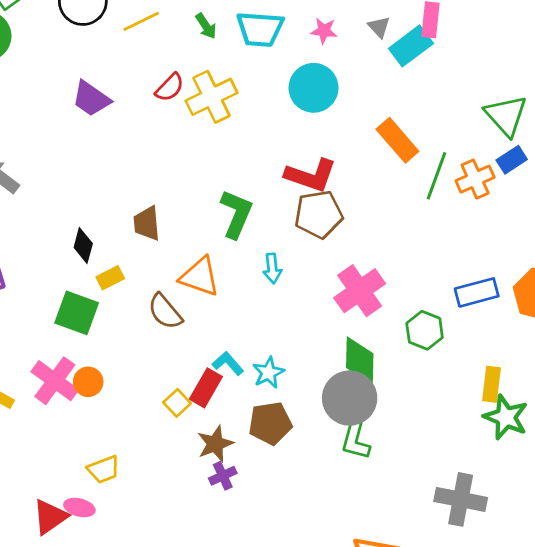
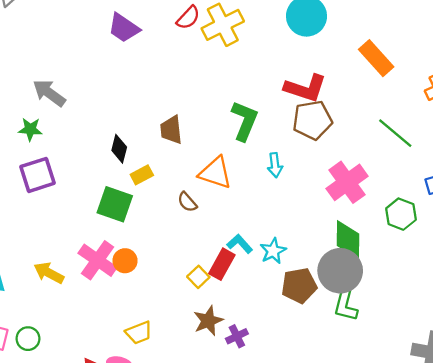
green line: (436, 176) -> (395, 133), moved, turned -69
brown semicircle: (165, 312) -> (187, 202), size x0.7
brown pentagon: (270, 423) -> (299, 286), moved
brown star: (215, 444) -> (208, 321), moved

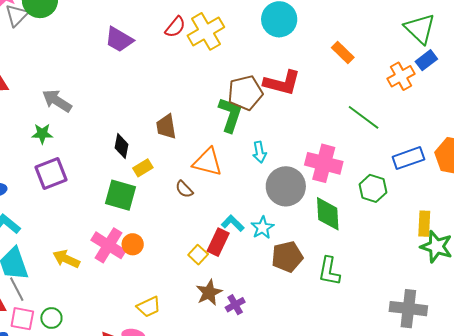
orange rectangle: (376, 58) -> (343, 52), size x0.7
brown pentagon: (312, 120) -> (245, 93), moved
pink cross: (347, 182) -> (324, 163), turned -36
gray circle: (340, 271) -> (286, 186), moved

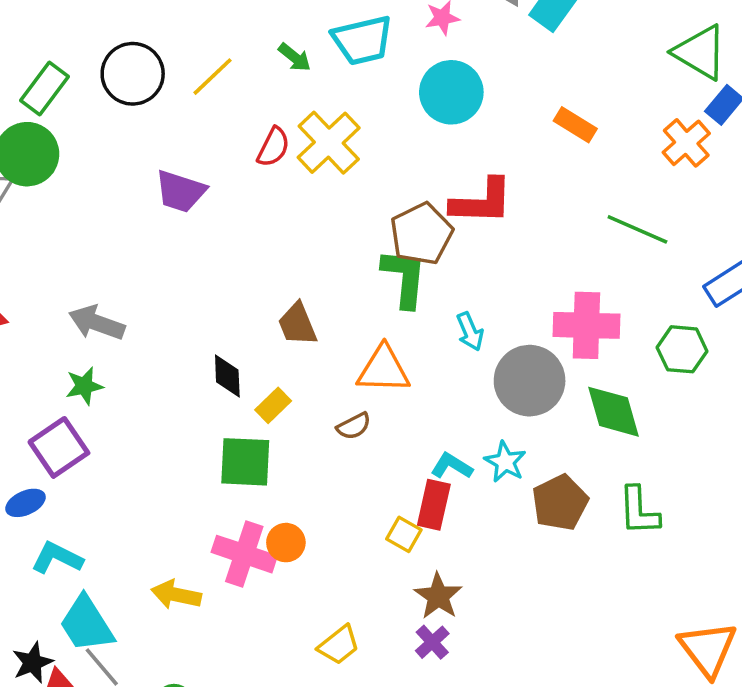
purple square: (51, 173) -> (59, 447), moved
brown semicircle: (184, 189) -> (354, 426), turned -60
purple cross: (235, 305) -> (432, 642), moved

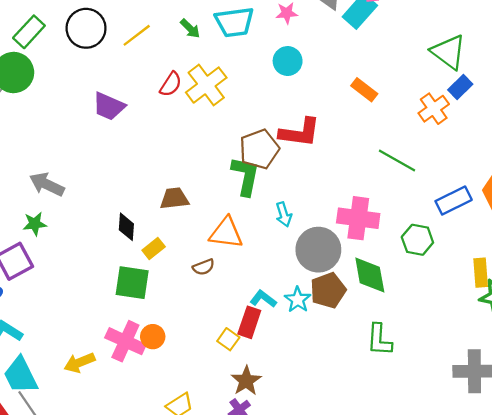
cyan circle: (451, 92) -> (288, 61), size x0.7
brown trapezoid: (297, 324) -> (174, 198), turned 100
brown pentagon: (560, 503) -> (328, 290), moved
yellow arrow: (176, 595) -> (79, 363), turned -40

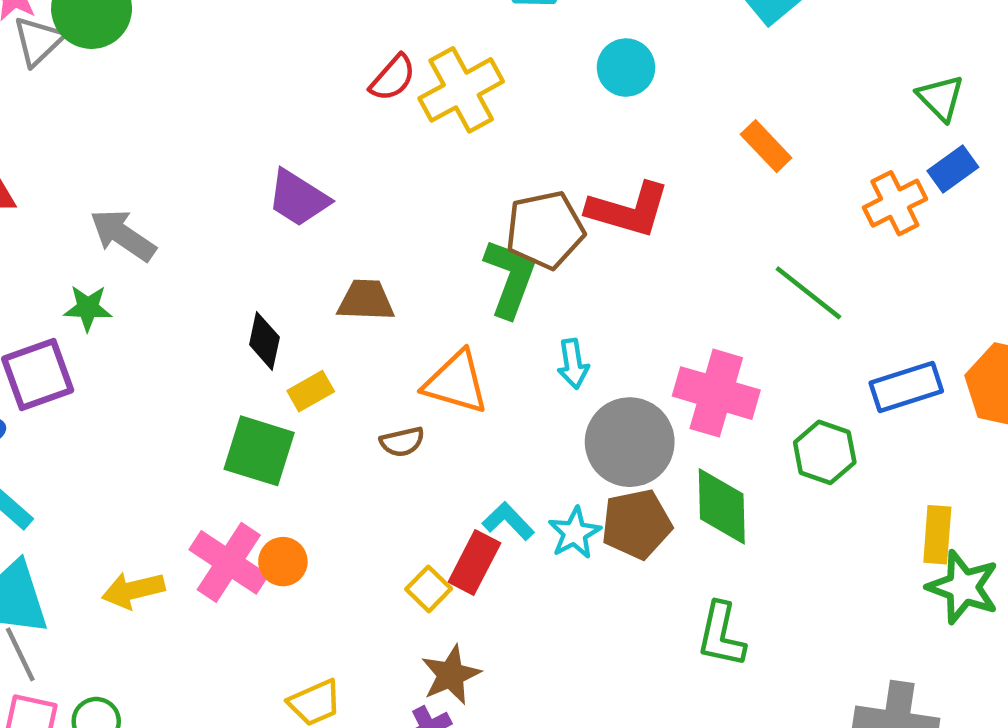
green triangle: (448, 52) -> (940, 98), size x0.7
purple trapezoid: (109, 106) -> (298, 198), moved

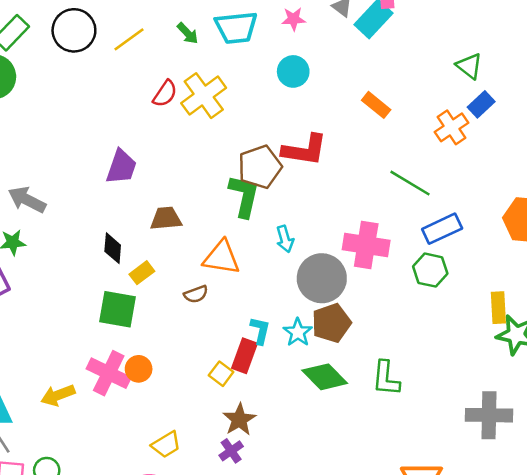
purple trapezoid: (298, 198) -> (121, 167), turned -96
blue rectangle: (906, 387) -> (442, 229), moved
green diamond: (722, 506) -> (325, 377), moved, turned -36
cyan L-shape: (508, 521) -> (260, 331), turned 64

